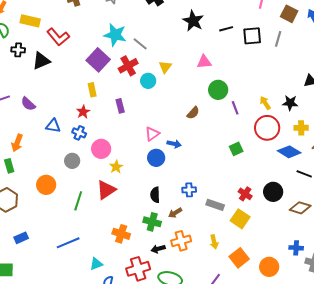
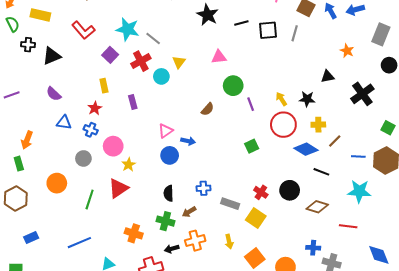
red L-shape: (58, 37) -> (83, 30), moved
purple square: (98, 60) -> (110, 55), size x0.7
purple semicircle: (28, 104) -> (54, 94), moved

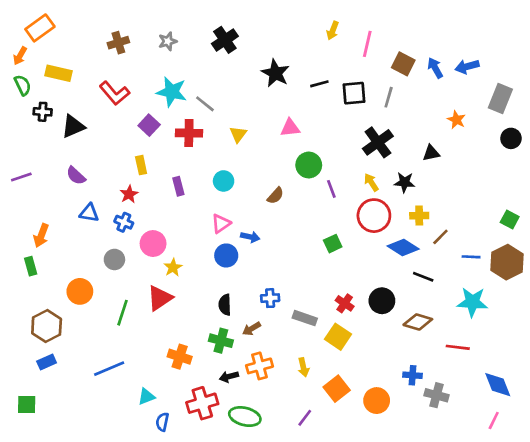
red cross: (141, 61) -> (189, 133), turned 30
cyan circle: (161, 76) -> (224, 181), moved
black cross: (362, 94) -> (378, 142), moved
brown hexagon: (16, 198) -> (47, 326), moved

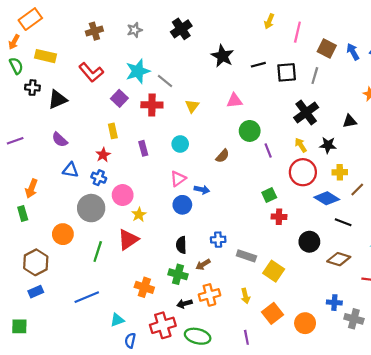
cyan star: (172, 92) -> (138, 71), turned -30
gray circle: (114, 259) -> (91, 208), size x1.6
red cross: (345, 303) -> (279, 217), moved, turned -32
purple line: (305, 418) -> (246, 337), turned -48

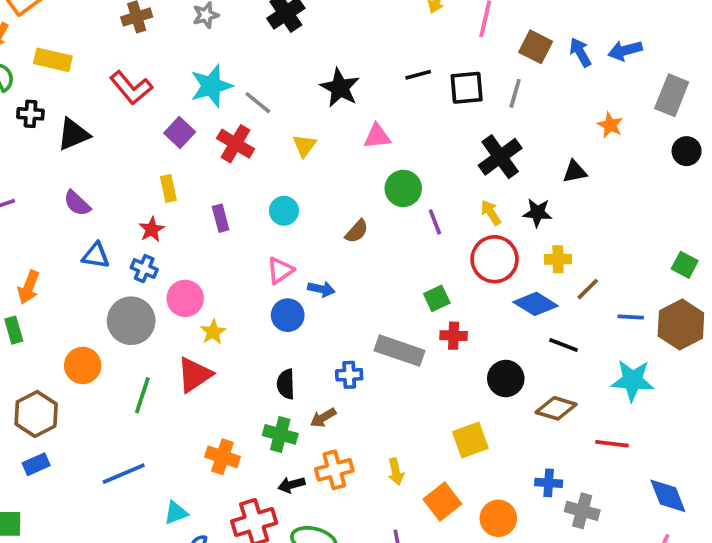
black star: (223, 56) -> (340, 88), moved
red cross: (152, 105) -> (236, 144), turned 30
gray rectangle: (246, 256) -> (400, 351), moved, size x1.4
yellow square: (274, 271) -> (470, 440), moved, turned 36

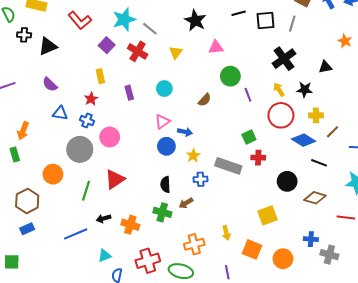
yellow star: (213, 332) -> (193, 156), moved
orange cross: (334, 470) -> (194, 244), moved
black arrow: (291, 485) -> (103, 218), moved
orange square: (442, 502) -> (252, 249), turned -30

